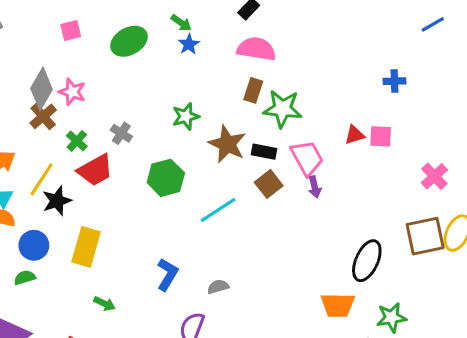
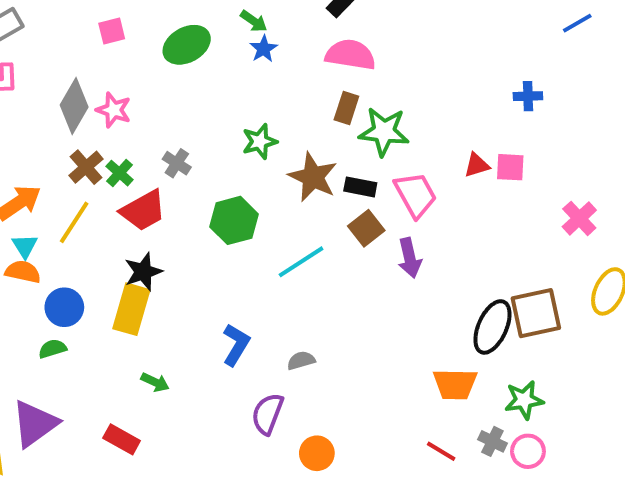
brown cross: (43, 116) -> (86, 167), moved
purple arrow: (315, 187) -> (410, 258), moved, size x1.4
black star: (57, 201) -> (143, 272), moved
brown square: (425, 236) -> (536, 313), moved

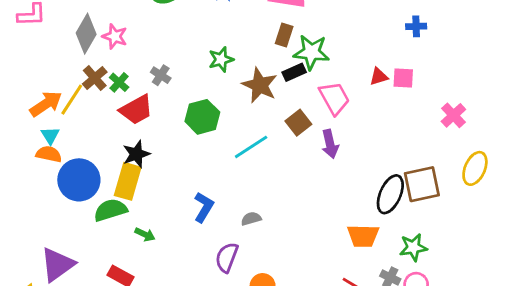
black rectangle: (360, 187) -> (294, 72), moved, turned -35
yellow line: (74, 222) -> (72, 100), moved
blue circle: (64, 307) -> (79, 180), size x1.5
green semicircle: (52, 349) -> (110, 210), moved, size x1.6

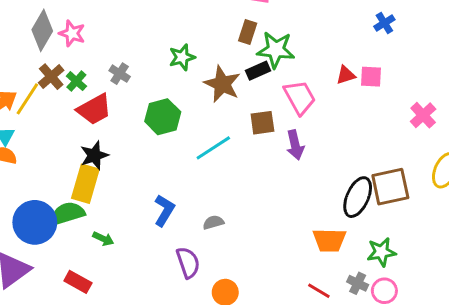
blue cross: (416, 26) -> (384, 23), turned -30
brown square: (298, 123) -> (262, 123), turned 30
blue circle: (79, 180) -> (35, 222), moved
purple semicircle: (227, 257) -> (188, 263), turned 140

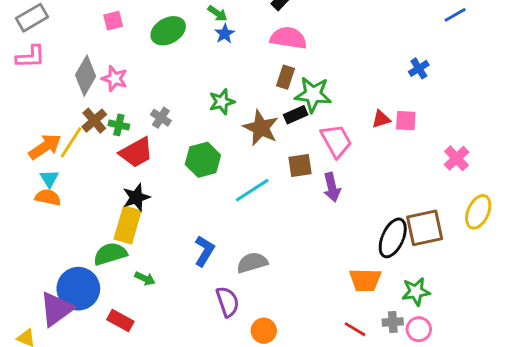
green cross: (76, 81) -> (119, 125), turned -30
blue circle: (35, 222) -> (78, 289), moved
gray semicircle: (213, 222) -> (252, 263), size x1.5
gray cross: (358, 283) -> (393, 322), turned -30

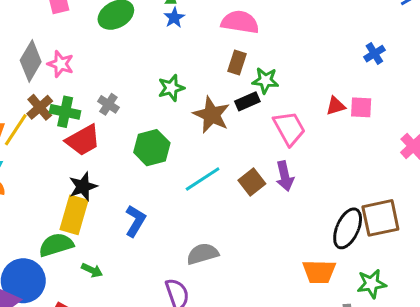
green star: (313, 95) -> (265, 80), size x0.7
green cross: (119, 125) -> (65, 112), size x1.4
brown square: (300, 166) -> (252, 182), moved, turned -30
blue L-shape: (204, 251) -> (135, 221), moved

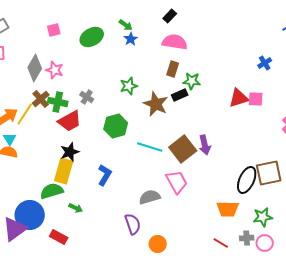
red triangle: (336, 106) -> (239, 98), size x1.5
pink trapezoid: (289, 128) -> (177, 182), moved
cyan line: (203, 179) -> (150, 147), turned 50
brown square: (252, 182) -> (183, 149), size x1.5

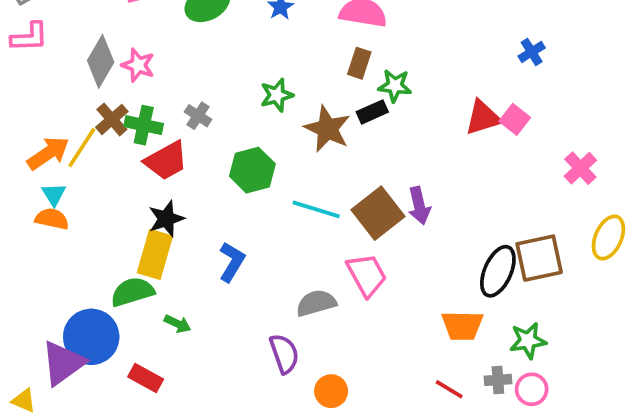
pink square: (256, 99) -> (515, 119), turned 35

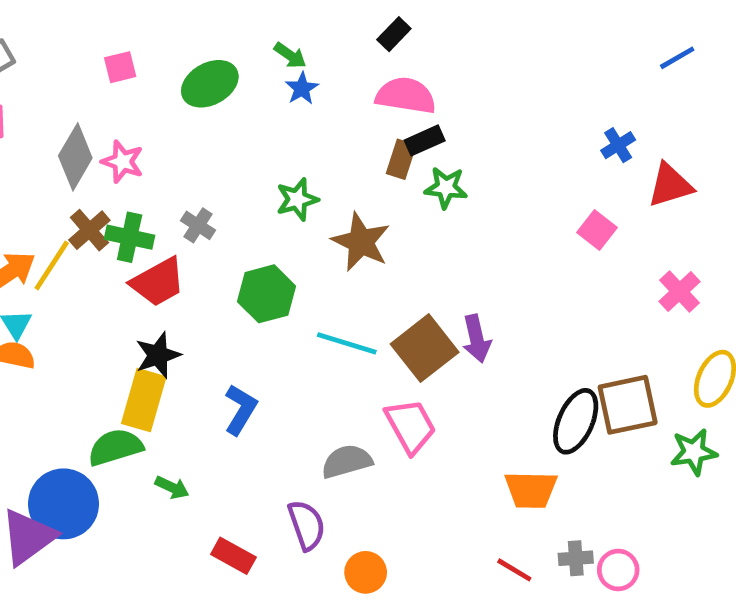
black rectangle: (372, 112) -> (425, 140), moved
red triangle: (483, 118) -> (670, 185), moved
green star: (528, 341) -> (694, 452), moved
red rectangle: (146, 378) -> (233, 556), moved

